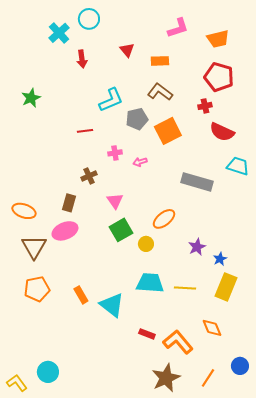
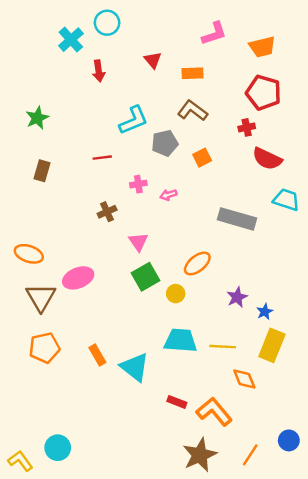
orange square: (168, 131) -> (202, 158), size x0.6
brown rectangle: (69, 203) -> (42, 171), moved
orange diamond: (212, 328) -> (244, 379), moved

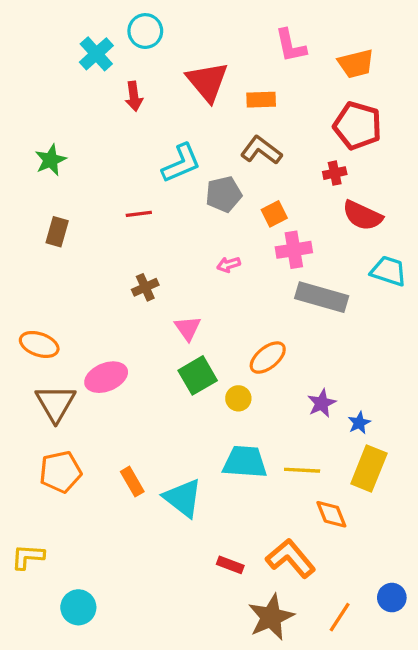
pink L-shape: (214, 34) -> (291, 46), turned 96
red triangle: (153, 60) -> (207, 82), size x1.8
pink cross: (138, 184) -> (294, 250), moved, size x1.5
red rectangle: (177, 402) -> (230, 565), moved
yellow L-shape: (20, 461) -> (28, 557), moved, turned -50

